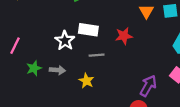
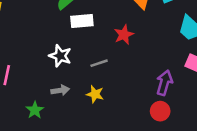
white rectangle: (88, 30) -> (82, 21), moved
green star: (34, 68) -> (35, 110), moved

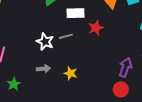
white rectangle: (82, 21) -> (76, 13), moved
gray line: (99, 63) -> (66, 36), moved
green star: (35, 110) -> (14, 84), moved

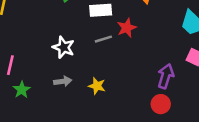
gray line: (66, 36) -> (103, 39), moved
green star: (14, 84) -> (22, 90), moved

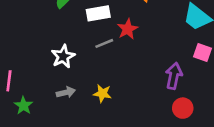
white star: (64, 47) -> (63, 56), turned 30
red circle: (161, 104) -> (183, 108), moved

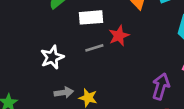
gray arrow: (66, 92) -> (64, 93), moved

